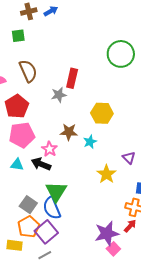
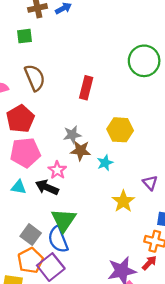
gray star: (59, 95) -> (72, 135), moved

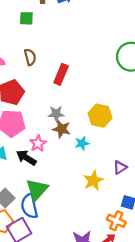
brown semicircle: (35, 78) -> (30, 57), size x0.7
red rectangle: (86, 88) -> (61, 74), moved
purple triangle: (150, 183) -> (120, 167), turned 32

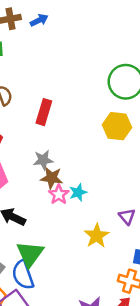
yellow hexagon: (100, 116) -> (117, 126), moved
pink star: (38, 143) -> (59, 194), moved
purple triangle: (120, 167) -> (127, 216), turned -32

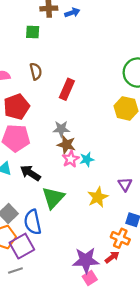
green triangle: (30, 254) -> (53, 198), moved

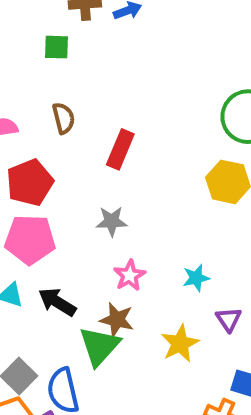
brown star: (66, 145) -> (117, 320), moved
cyan star: (87, 159) -> (196, 278), moved

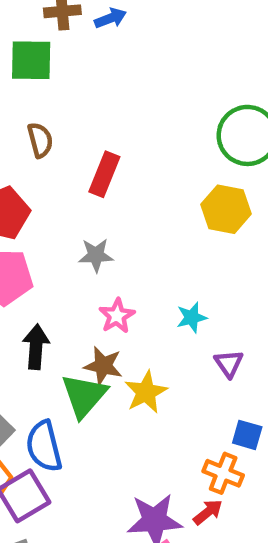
green square: (56, 47) -> (31, 60), size x1.5
black arrow: (57, 302) -> (36, 347), turned 63
yellow star: (180, 343) -> (146, 392), moved

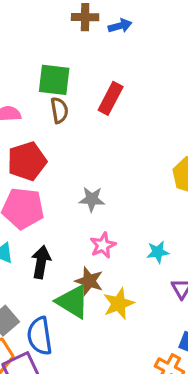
green square: (31, 60) -> (54, 80), moved
red rectangle: (104, 174) -> (111, 98), moved
green triangle: (84, 396) -> (73, 302), turned -45

